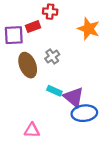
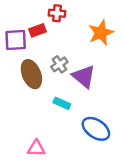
orange star: (89, 29) -> (101, 33), turned 30
purple triangle: (74, 97) -> (84, 77), moved
blue ellipse: (84, 113) -> (96, 129), turned 40

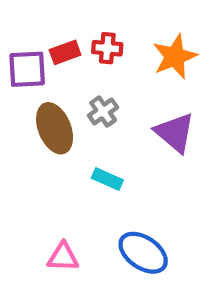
red cross: (57, 13) -> (107, 48), moved
purple triangle: (84, 77) -> (175, 133), moved
blue ellipse: (96, 129) -> (143, 253), moved

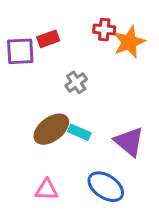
red cross: (107, 48) -> (104, 30), moved
brown ellipse: (55, 128) -> (51, 129), moved, turned 75
purple triangle: (175, 133) -> (129, 142), moved

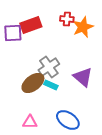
red rectangle: (48, 39) -> (31, 25), size x1.5
gray cross: (76, 82) -> (49, 67), moved, size x1.5
purple triangle: (129, 142) -> (83, 77), moved

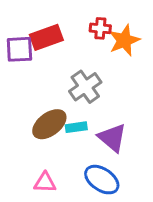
gray cross: (49, 67) -> (85, 87), moved
purple triangle: (83, 77) -> (112, 138), moved
cyan rectangle: (51, 85) -> (76, 127), turned -32

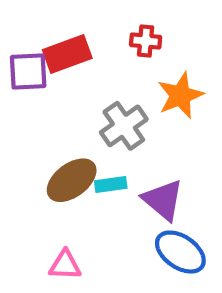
orange star: (124, 40) -> (180, 95), moved
blue ellipse: (102, 180) -> (180, 252), moved

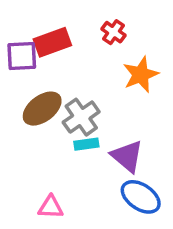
red cross: (146, 41) -> (113, 32), turned 30
gray cross: (124, 126) -> (81, 117), moved
brown ellipse: (72, 180) -> (42, 109), moved

